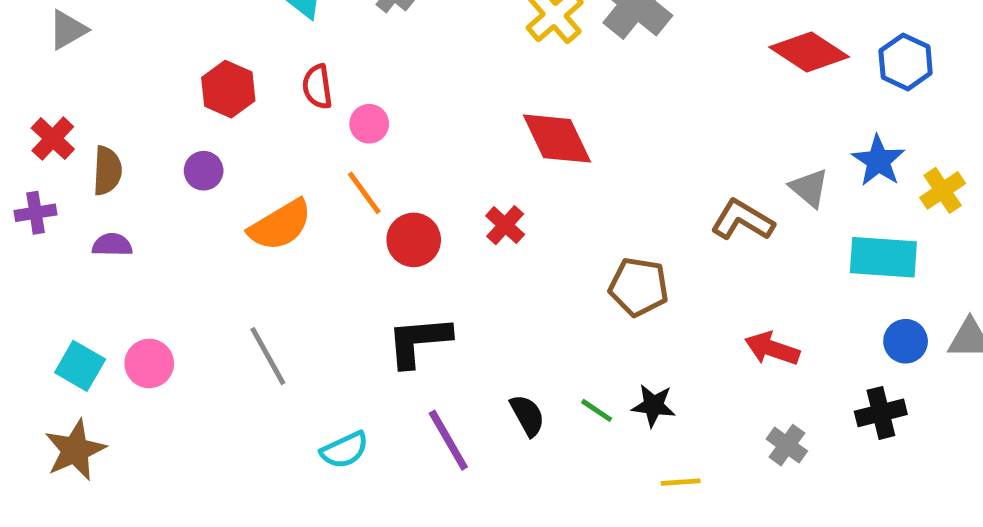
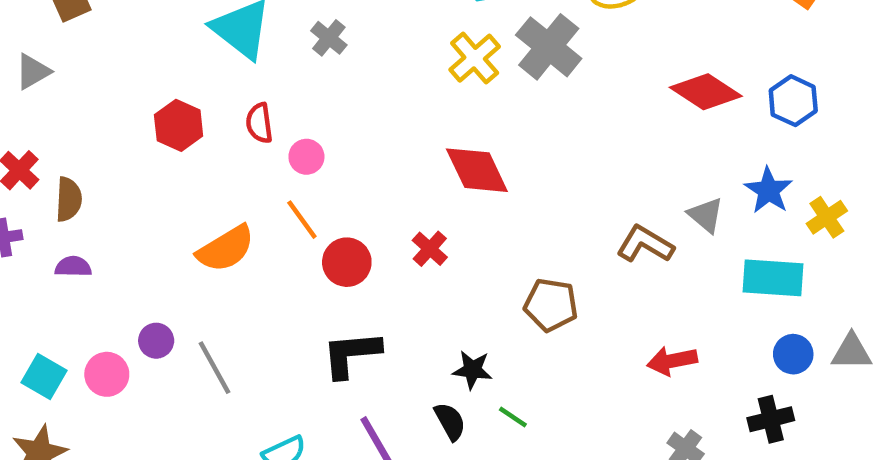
purple circle: (204, 171) -> (156, 341), moved
red arrow: (772, 349) -> (672, 361), turned -30
black star: (653, 405) -> (472, 370), moved

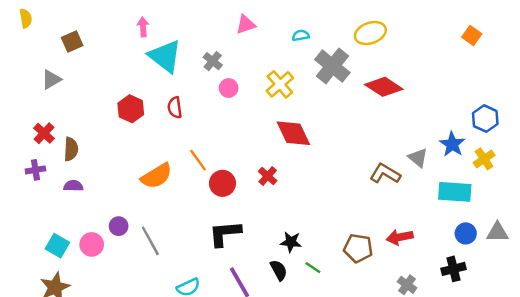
yellow cross: (475, 58) -> (280, 84), moved
red diamond: (706, 92) -> (384, 87), moved
blue hexagon: (793, 101) -> (485, 119), moved
pink circle: (306, 157) -> (229, 88), moved
brown pentagon: (551, 305) -> (358, 248), moved

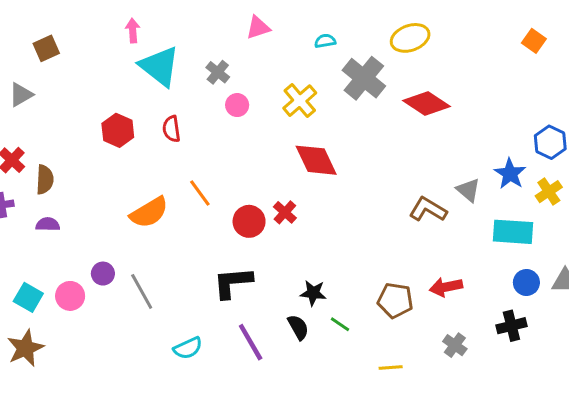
red circle: (222, 183) -> (249, 221), moved

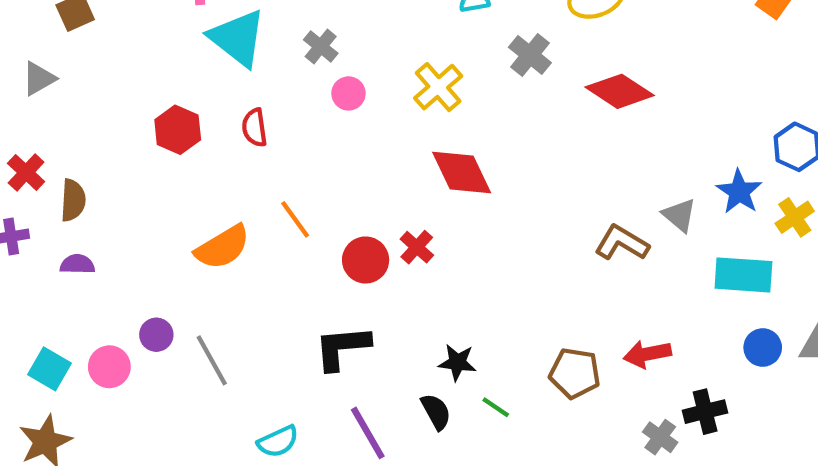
gray cross: (364, 78) -> (530, 55), size x0.7
black cross: (511, 326) -> (705, 412), moved

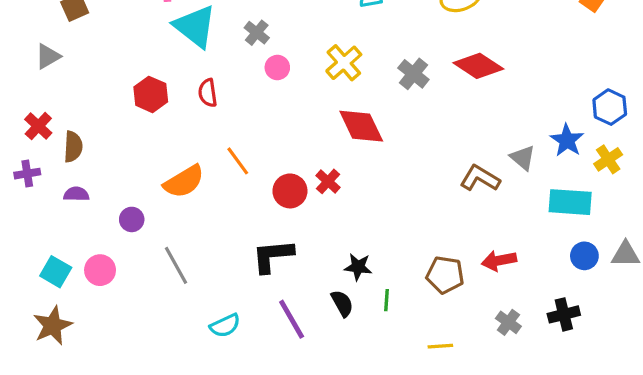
gray cross: (530, 55) -> (413, 74), moved
purple circle: (156, 335) -> (132, 219), moved
green line: (496, 407) -> (387, 300), turned 60
black cross: (705, 412) -> (564, 314), moved

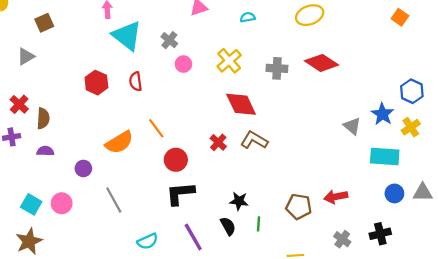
gray cross: (413, 74) -> (277, 68), turned -36
brown L-shape: (480, 178) -> (254, 140), moved
red circle: (290, 191) -> (176, 160), moved

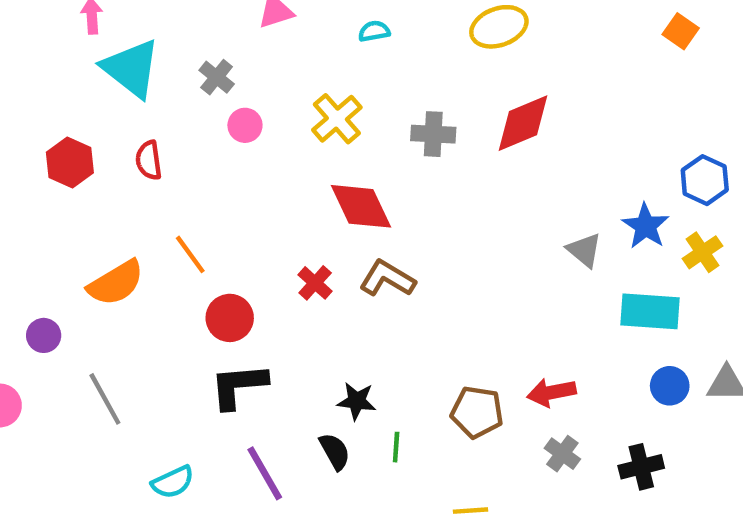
red diamond: (322, 63) -> (523, 123), turned -56
gray cross: (342, 239) -> (562, 454), moved

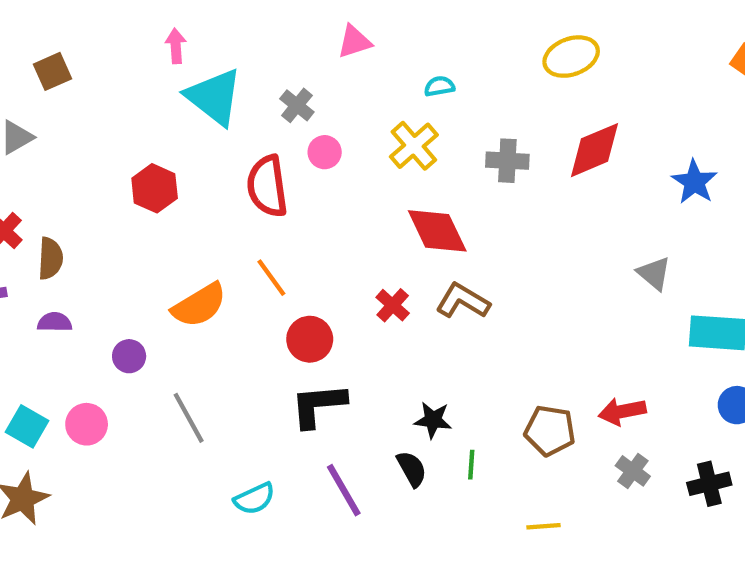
cyan semicircle: (374, 31) -> (439, 86), moved
red semicircle: (149, 160) -> (267, 186), moved, size x1.6
blue star: (646, 226) -> (694, 182), moved

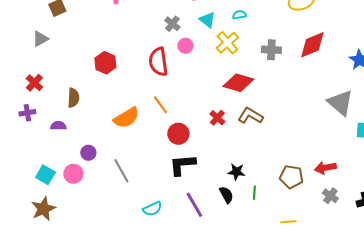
cyan triangle: (214, 97) -> (207, 20), moved, size x0.6
red diamond: (437, 231) -> (238, 83), turned -48
brown semicircle: (50, 258) -> (73, 98), moved
gray triangle: (654, 273) -> (340, 103), size x1.6
purple circle: (129, 356) -> (88, 153), moved

